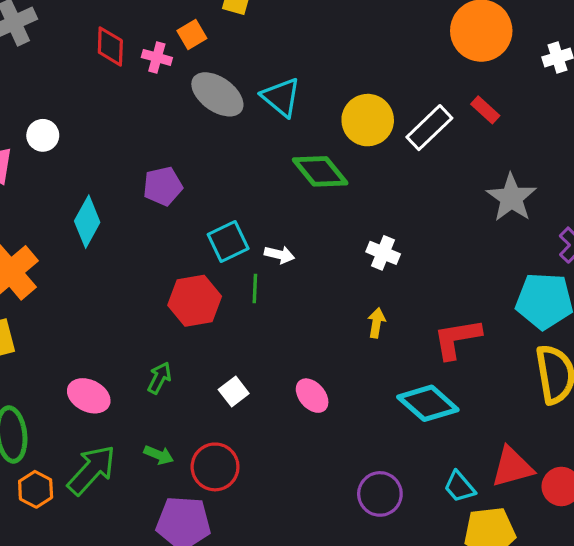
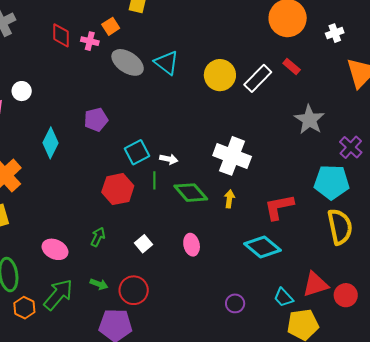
green diamond: (320, 171) -> (191, 193), moved
white cross: (383, 253) -> (232, 156), size x1.8
pink ellipse: (312, 396) -> (192, 245), turned 30
purple circle: (380, 494) -> (235, 303), size x0.7

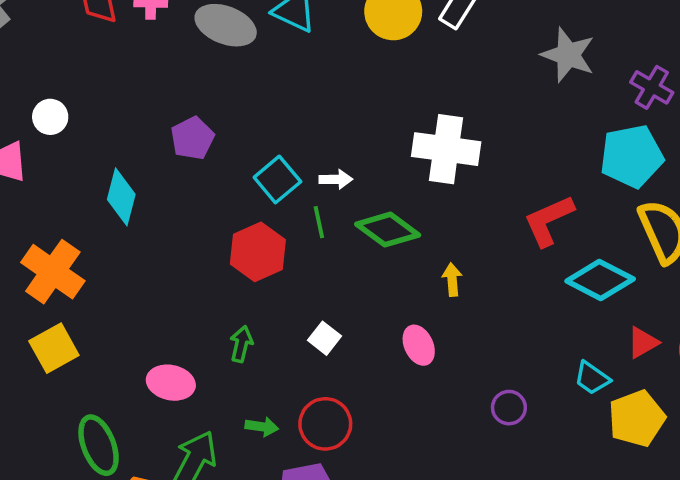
yellow arrow: (229, 199) -> (452, 280), moved
pink ellipse: (192, 245) -> (419, 345), moved
cyan diamond: (263, 247) -> (600, 280), moved
red triangle: (315, 284) -> (643, 343), size x0.7

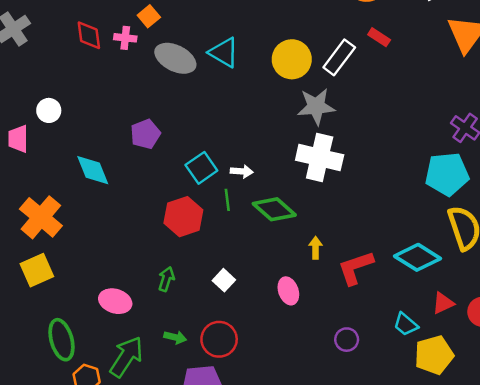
gray star: (568, 55) -> (316, 106), moved, turned -30
cyan diamond: (121, 197) -> (93, 170), turned -42
red L-shape: (549, 220) -> (356, 268), moved

